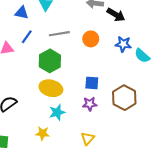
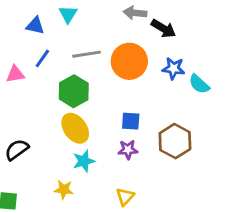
orange circle: (91, 39) -> (129, 61), size x1.6
yellow ellipse: (51, 88) -> (75, 128), turned 40

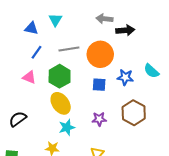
black arrow: (164, 28) -> (125, 30), turned -36
blue star: (173, 68) -> (125, 77), moved
pink triangle: (15, 74) -> (29, 77), moved, turned 32
blue square: (131, 121) -> (99, 85), moved

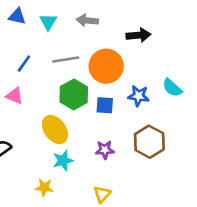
gray arrow: (104, 19) -> (87, 20), moved
blue triangle: (31, 28) -> (17, 16), moved
green hexagon: (60, 76) -> (74, 95), moved

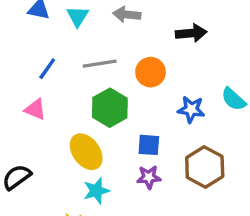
orange circle: (106, 66) -> (151, 72), size x0.7
blue square: (105, 105) -> (149, 145), moved

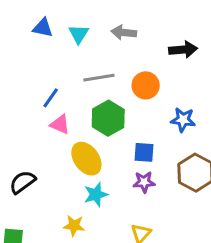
blue line: (47, 69) -> (51, 98), moved
pink triangle: (35, 109) -> (60, 124), moved

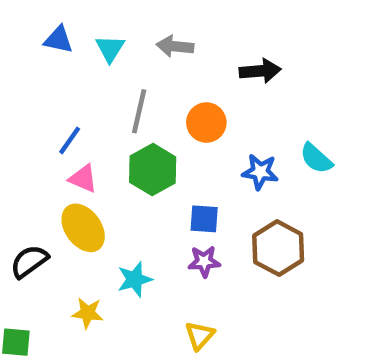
gray line: (99, 78) -> (139, 111), turned -68
yellow ellipse: (86, 159) -> (83, 228), moved
yellow star: (74, 226) -> (88, 313), moved

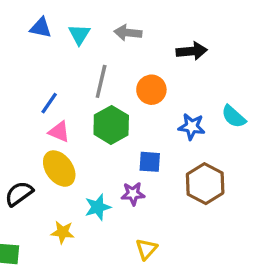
purple star: (204, 261) -> (133, 194), moved

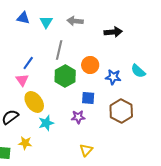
orange circle: (151, 90) -> (90, 65), moved
pink triangle: (59, 132) -> (22, 80), moved, turned 32
cyan star: (98, 207) -> (46, 123), moved
yellow star: (63, 232) -> (25, 143), moved

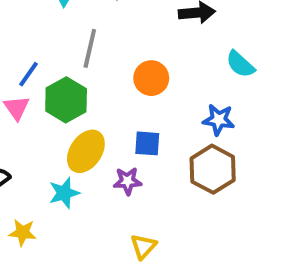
cyan semicircle: (138, 71) -> (240, 64), moved
green hexagon: (65, 76) -> (66, 100), moved
blue star: (113, 77) -> (219, 120), moved
yellow ellipse: (34, 102) -> (86, 151), moved, turned 70

